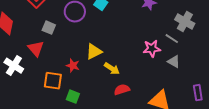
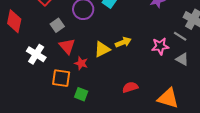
gray square: (49, 28) -> (57, 25), turned 32
red triangle: (36, 49) -> (67, 46), moved
white cross: (14, 66) -> (36, 54), moved
yellow arrow: (112, 69) -> (123, 42), moved, turned -56

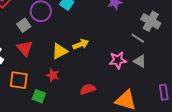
gray square: (57, 25) -> (24, 25), moved
pink star: (160, 46) -> (118, 60), moved
red star: (81, 63) -> (53, 75), moved

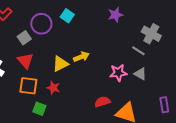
orange square: (19, 80) -> (28, 86), moved
red semicircle: (88, 89) -> (102, 102), moved

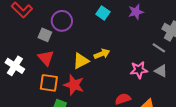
cyan square: (67, 16) -> (103, 13), moved
gray square: (24, 38) -> (45, 35), turned -32
red star: (53, 88) -> (74, 85), size x1.5

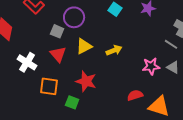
yellow triangle: (81, 61) -> (84, 46), moved
orange square: (49, 83) -> (49, 86), moved

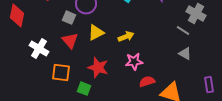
pink star: (151, 66) -> (134, 62), moved

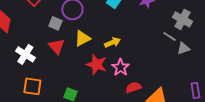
gray triangle: (185, 54) -> (183, 48), moved, turned -48
pink star: (134, 62) -> (120, 67), turned -30
red star: (98, 68) -> (96, 64), moved
orange square: (61, 73) -> (32, 86), moved

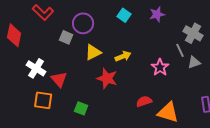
gray line: (169, 36) -> (180, 50), turned 32
red triangle: (56, 46) -> (59, 79), moved
pink star: (120, 67) -> (160, 67), moved

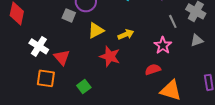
gray line: (180, 50) -> (173, 21), moved
red semicircle: (144, 101) -> (153, 69), moved
green square: (81, 108) -> (84, 86), turned 32

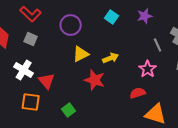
gray square: (69, 15) -> (31, 39), moved

